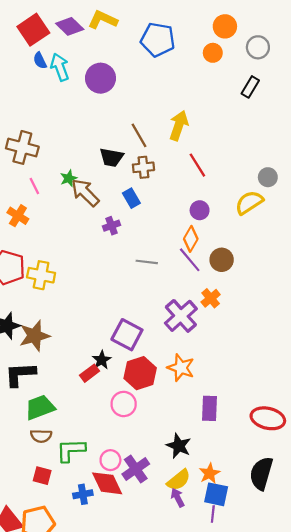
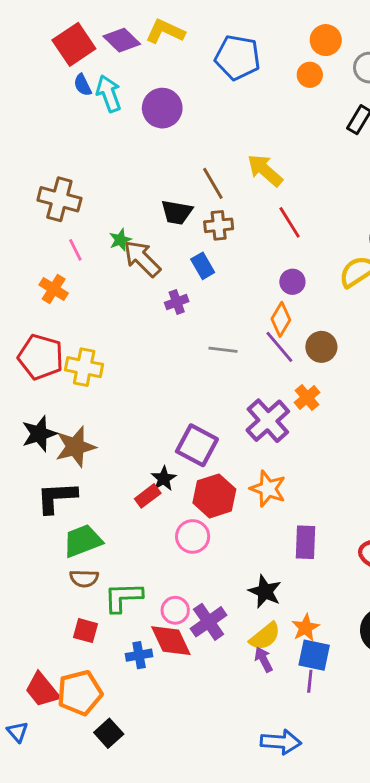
yellow arrow: (179, 125) -> (265, 170), turned -68

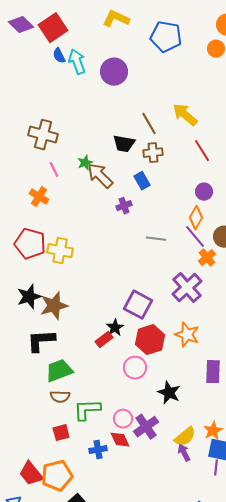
purple diamond: (122, 40) -> (21, 25), moved
orange cross: (307, 398) -> (207, 258), moved
black star: (265, 591) -> (169, 393), moved
red square: (86, 631) -> (61, 433), turned -30
red diamond: (171, 641) -> (120, 440), size x0.7

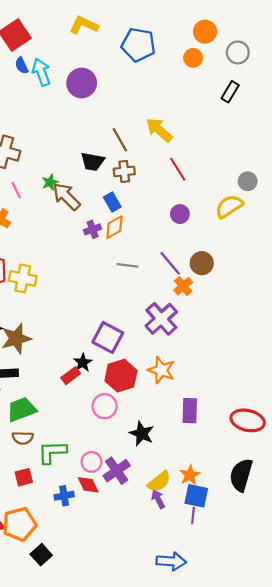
orange diamond: (196, 218) -> (114, 227), moved, turned 30

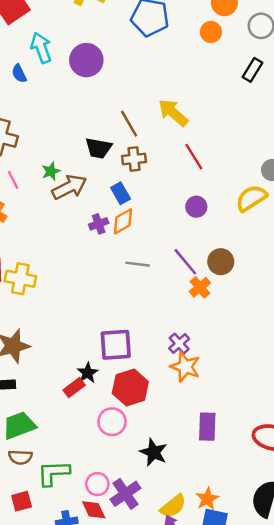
blue semicircle: (22, 66) -> (19, 74), moved
brown arrow: (66, 197) -> (69, 187), turned 108
purple cross: (161, 319) -> (179, 344), moved, size x0.6
purple square: (108, 337) -> (116, 345), turned -32
orange star: (161, 370) -> (185, 367), moved

